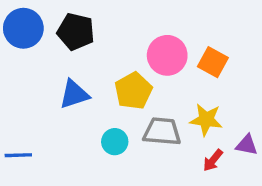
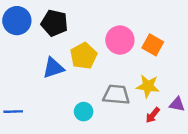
yellow pentagon: (133, 91) -> (84, 56), moved
cyan circle: (115, 142) -> (84, 112), moved

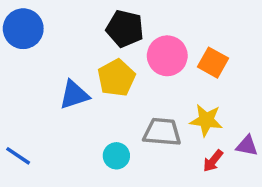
black pentagon: (54, 23) -> (125, 29), moved
blue line: (13, 112) -> (18, 156), turned 36

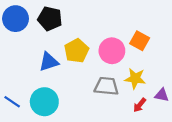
black pentagon: (125, 29) -> (50, 19), moved
pink circle: (167, 56) -> (112, 51), moved
cyan circle: (116, 156) -> (44, 102), moved, size x1.6

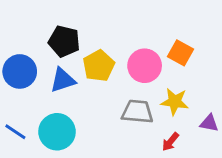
blue circle: (16, 19) -> (20, 71), moved
black pentagon: (50, 19) -> (64, 41), moved
red arrow: (140, 105) -> (170, 142), moved

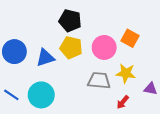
black pentagon: (64, 41) -> (70, 21), moved
yellow pentagon: (99, 66) -> (71, 47), turned -30

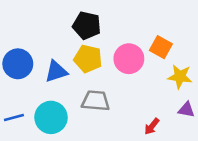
yellow star: (126, 73) -> (180, 77), moved
gray trapezoid: (99, 80) -> (96, 101), moved
blue line: (11, 95) -> (14, 117), turned -49

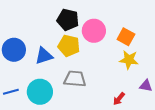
pink circle: (129, 59) -> (94, 31), moved
yellow star: (180, 77) -> (129, 60), moved

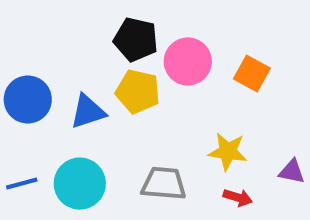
yellow star: (129, 60) -> (228, 152), moved
gray trapezoid: (75, 79) -> (164, 184), moved
red arrow: (119, 99) -> (238, 198), turned -112

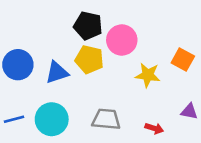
orange square: (252, 73) -> (183, 59), moved
yellow star: (228, 152) -> (148, 75), moved

